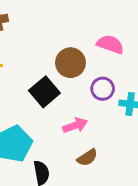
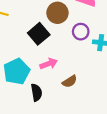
pink arrow: (75, 125) -> (49, 64), moved

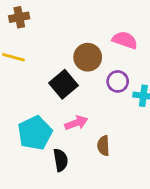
brown semicircle: (70, 81) -> (103, 146), turned 120

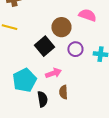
purple circle: (118, 81) -> (75, 49), moved
brown semicircle: (103, 146) -> (63, 92), moved

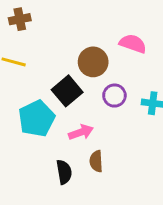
cyan pentagon: (24, 80) -> (37, 118), moved

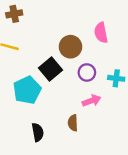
pink semicircle: (133, 44) -> (101, 33), turned -120
pink arrow: (81, 132) -> (92, 101), moved
black semicircle: (64, 172) -> (38, 132), moved

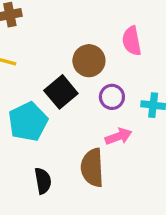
brown semicircle: (73, 123) -> (92, 168), size x1.6

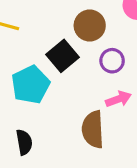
black semicircle: (43, 181) -> (24, 142), moved

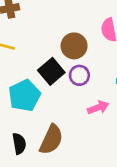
purple circle: (112, 61) -> (79, 75), moved
brown semicircle: (93, 129) -> (51, 140), moved, turned -152

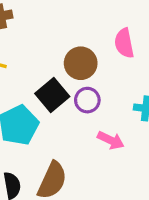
pink arrow: (98, 107) -> (111, 140), turned 45

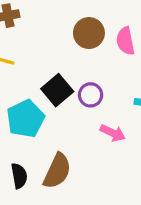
brown circle: (81, 63) -> (89, 33), moved

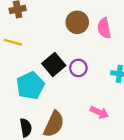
pink arrow: (113, 133) -> (99, 112), moved

